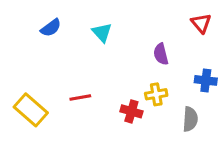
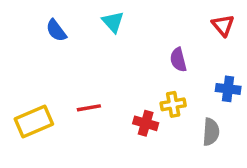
blue semicircle: (51, 28) -> (56, 30), turned 90
cyan triangle: (102, 32) -> (113, 22), moved
yellow rectangle: (31, 110) -> (34, 122), turned -64

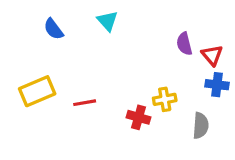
red triangle: (223, 25) -> (212, 55), moved
purple semicircle: (178, 60) -> (184, 44), moved
yellow rectangle: (34, 122) -> (37, 91), moved

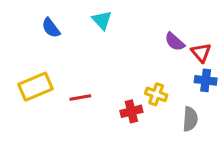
purple semicircle: (184, 44) -> (175, 42), turned -35
yellow cross: (165, 99) -> (156, 94), turned 30
red cross: (139, 117) -> (131, 111), turned -30

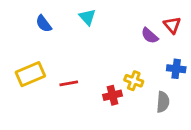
red triangle: (201, 53) -> (172, 25), moved

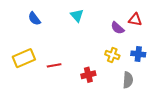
cyan triangle: (87, 17) -> (77, 15), moved
red triangle: (172, 25) -> (135, 20), turned -40
yellow cross: (134, 81) -> (112, 55), moved

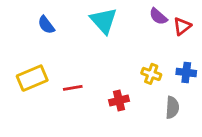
cyan triangle: (77, 15) -> (104, 21), size x1.5
red triangle: (135, 20) -> (182, 26), turned -48
purple semicircle: (117, 28) -> (158, 16), moved

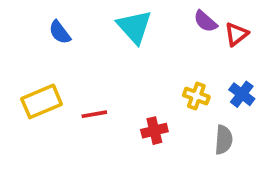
blue cross: (186, 72) -> (242, 94), turned 30

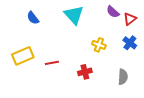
blue cross: (242, 94) -> (130, 43), moved
yellow cross: (196, 96) -> (99, 45), moved

